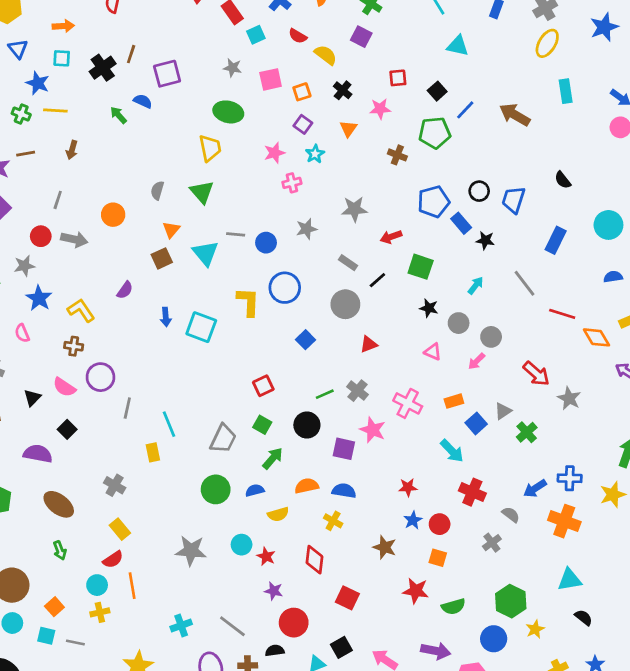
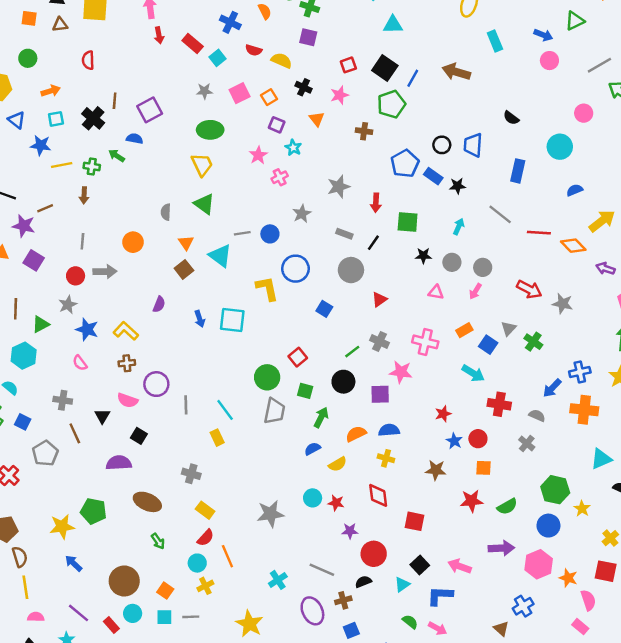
black square: (437, 91) -> (385, 68), size x1.5
green cross: (21, 114) -> (92, 167), moved
red arrow: (391, 237) -> (376, 203), turned -54
green circle: (216, 489) -> (267, 377), moved

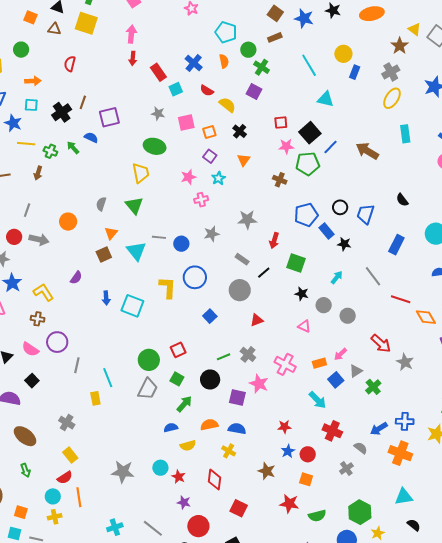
pink star: (340, 95) -> (286, 146), moved
pink arrow: (475, 291) -> (341, 354), moved
orange square: (165, 591) -> (21, 512), turned -32

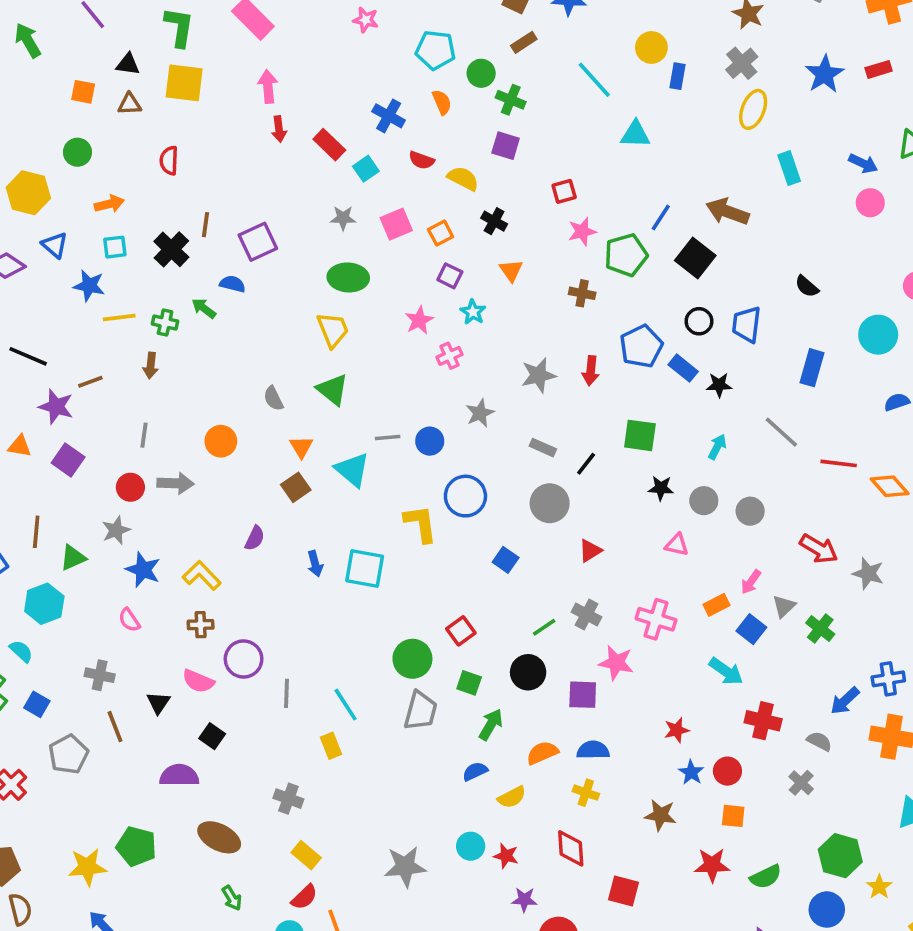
black square: (310, 133) -> (695, 258), moved
gray semicircle: (101, 204) -> (273, 398), turned -32
red arrow: (274, 241) -> (591, 371), moved

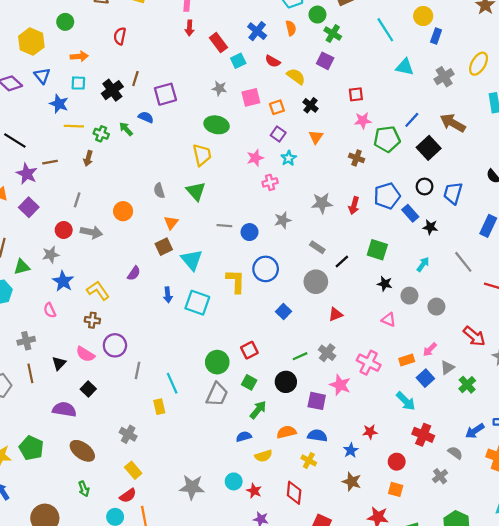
gray cross: (742, 63) -> (444, 77), moved
cyan triangle: (352, 470) -> (192, 260), moved
gray cross: (100, 675) -> (26, 341), turned -35
blue star: (691, 772) -> (351, 450), moved

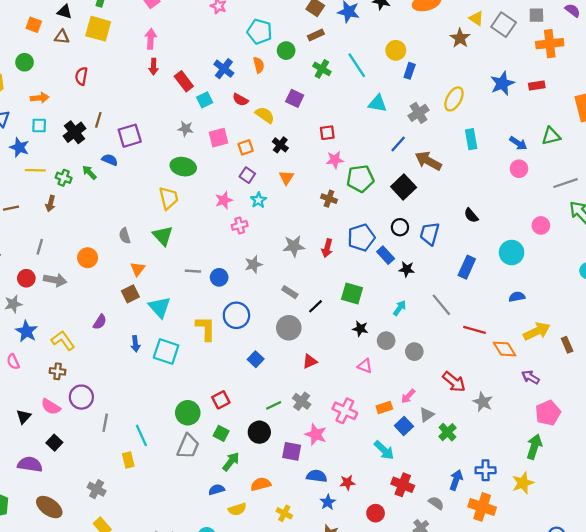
green cross: (333, 34) -> (322, 69), moved
blue line: (412, 120) -> (398, 144), moved
blue arrow: (475, 431) -> (456, 480), turned 144
blue semicircle: (317, 436) -> (317, 476), moved

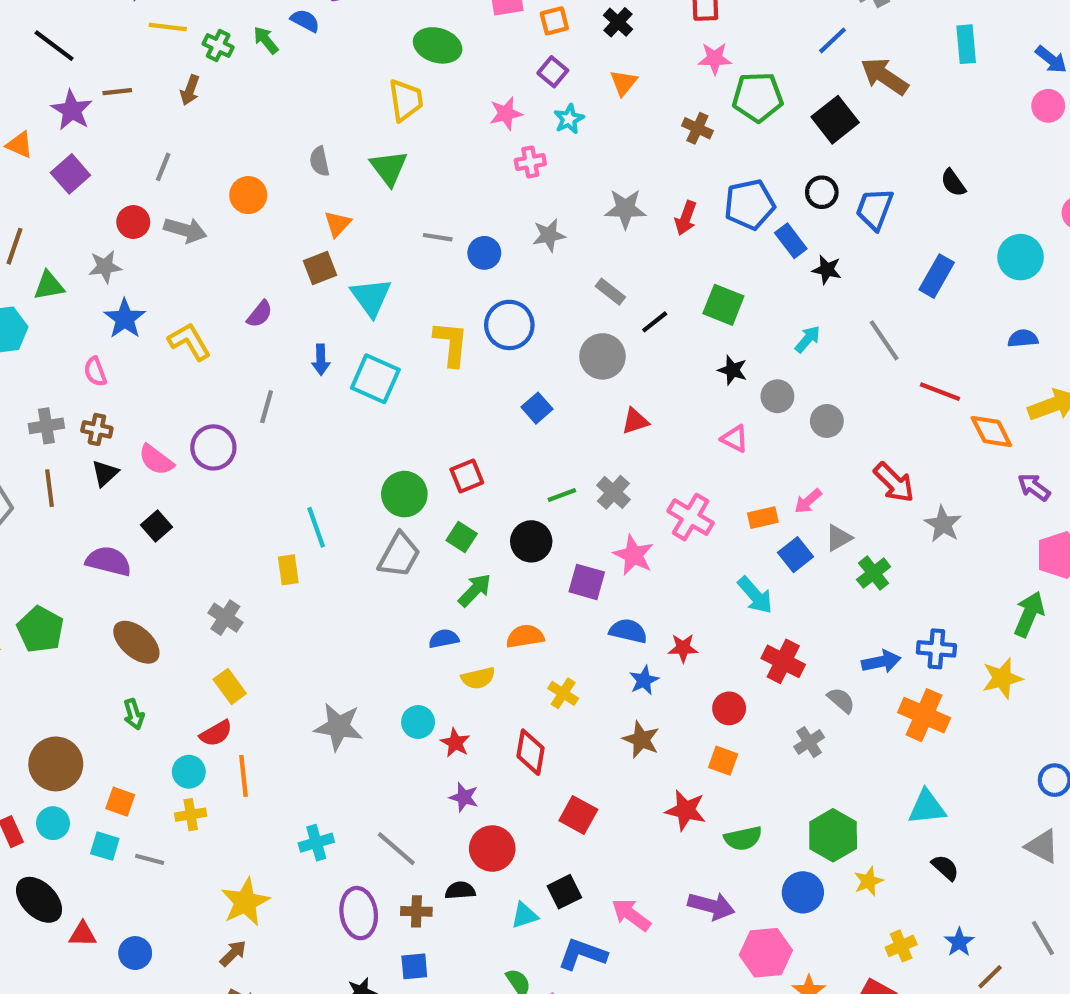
brown cross: (58, 371) -> (97, 429), moved
gray line: (105, 423) -> (267, 407), moved
blue arrow: (456, 480) -> (881, 662), turned 54

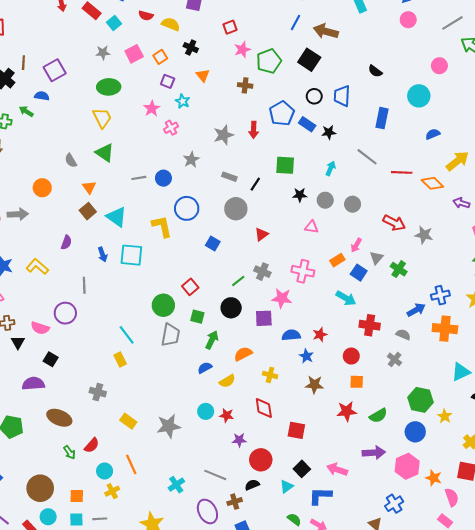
yellow rectangle: (230, 686) -> (128, 421), moved
red semicircle: (216, 733) -> (92, 445), moved

